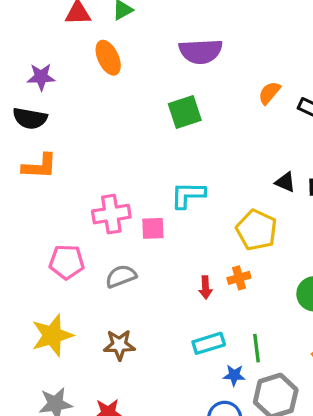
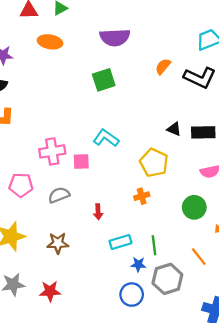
orange ellipse: (108, 58) -> (50, 42), turned -55
cyan L-shape: (188, 195) -> (106, 138), turned 35
red arrow: (205, 287) -> (98, 212), moved

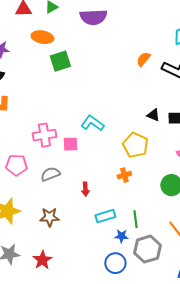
purple semicircle: (115, 37) -> (93, 17), moved
green square: (104, 80) -> (60, 61), moved
red star: (50, 291) -> (42, 260), turned -30

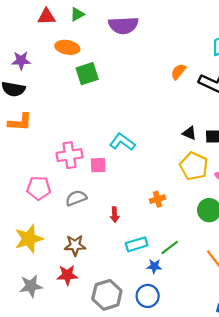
yellow pentagon: (135, 145) -> (194, 166), moved
green line: (135, 219) -> (170, 248), turned 60
gray hexagon: (147, 249) -> (107, 295), moved
red star: (42, 260) -> (67, 275), moved, turned 30

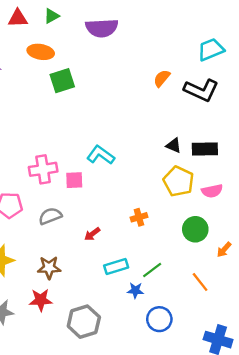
red arrow: (115, 215) -> (92, 234), turned 56
blue circle: (148, 296) -> (159, 319), moved

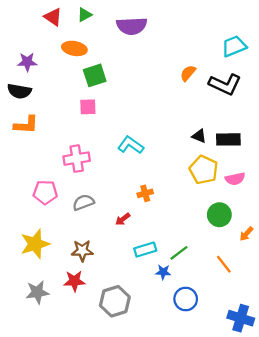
red triangle: (18, 18) -> (53, 17), turned 36
pink square: (74, 180) -> (88, 107), moved
orange cross: (139, 217) -> (145, 193), moved

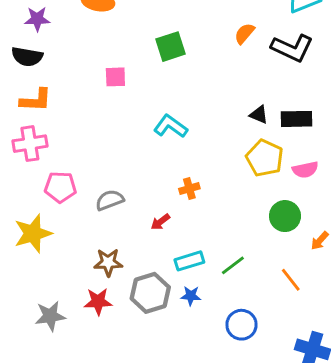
green square: (95, 75) -> (170, 47), moved
pink cross: (77, 159) -> (30, 144), moved
yellow star: (35, 244) -> (33, 233), moved
blue star: (163, 272) -> (191, 296), moved
gray hexagon: (115, 301) -> (150, 293), moved

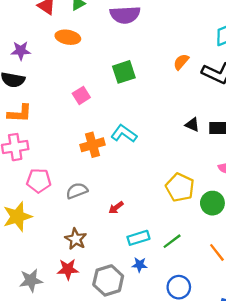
pink square: (115, 77) -> (81, 95), turned -30
yellow pentagon: (265, 158) -> (180, 187), moved
orange cross: (189, 189) -> (92, 145), moved, size x1.5
brown star: (108, 262) -> (76, 239), turned 30
gray hexagon: (150, 293) -> (108, 280), moved

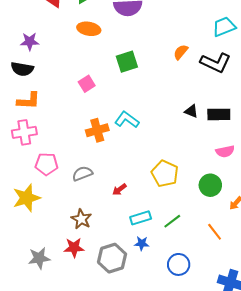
orange ellipse: (68, 37) -> (89, 29), moved
yellow pentagon: (180, 187) -> (165, 174), moved

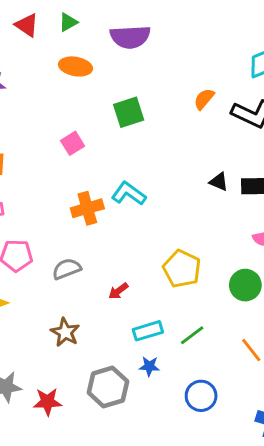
red star: (74, 248) -> (47, 402), moved

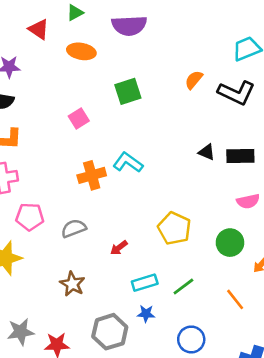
red triangle: (27, 25) -> (39, 29), moved

